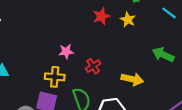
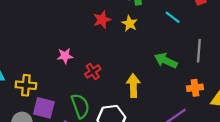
yellow cross: (55, 77) -> (26, 85), moved
yellow arrow: (132, 79) -> (133, 86), turned -105

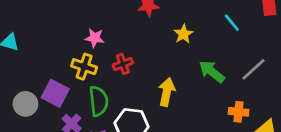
yellow star: (130, 23) -> (183, 34), moved
gray line: (199, 51) -> (253, 69), turned 30
yellow cross: (26, 85) -> (84, 67), moved

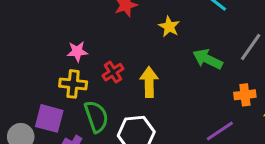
yellow arrow: (167, 92) -> (149, 82), moved

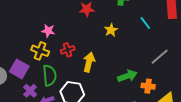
green arrow: (208, 59) -> (127, 76), moved, turned 120

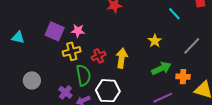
yellow star: (111, 30) -> (155, 41), moved
red cross: (68, 50) -> (99, 56), moved
yellow cross: (40, 51) -> (72, 51), turned -30
purple square: (19, 69) -> (55, 31), moved

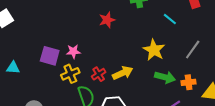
yellow star: (155, 41) -> (154, 50), size x1.5
yellow arrow: (122, 58) -> (123, 73), turned 66
green arrow: (161, 68) -> (165, 77), turned 48

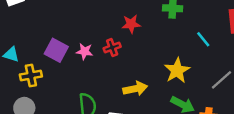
yellow cross: (70, 74) -> (31, 75), moved
red cross: (99, 74) -> (112, 48), moved

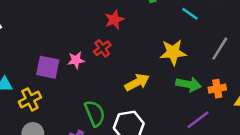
yellow star: (177, 71) -> (173, 52), turned -30

